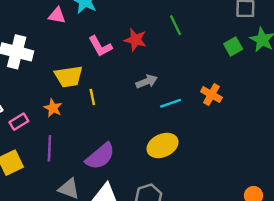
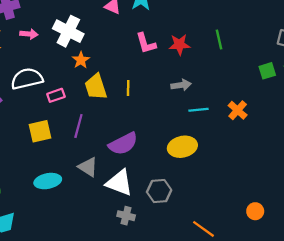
red star: (135, 40) -> (179, 45), turned -30
yellow trapezoid: (69, 77) -> (96, 87), moved, turned 68
orange star: (53, 108) -> (81, 60), moved

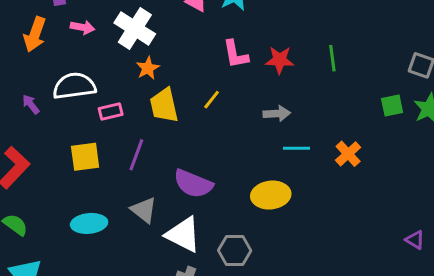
yellow line: (128, 88) -> (212, 100), moved, turned 32
purple semicircle: (123, 144) -> (193, 184), turned 44

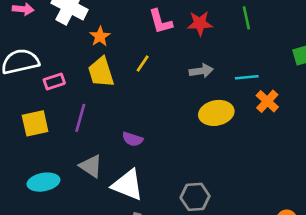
orange star: (148, 68) -> (100, 36), moved
cyan line: (297, 148) -> (247, 77), moved
purple semicircle: (193, 184) -> (133, 139), size x0.6
yellow ellipse: (271, 195) -> (216, 113), moved
gray hexagon: (235, 251) -> (195, 197), moved

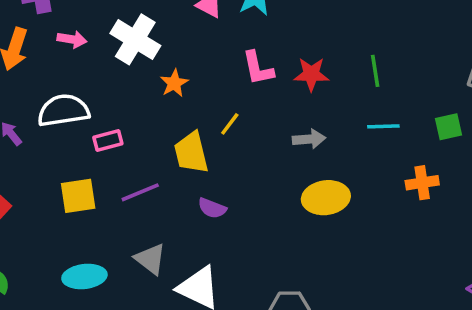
yellow trapezoid: (101, 72) -> (191, 153), moved
cyan line: (247, 77) -> (383, 126), moved
orange cross: (267, 101) -> (422, 183), moved, turned 35
purple line: (80, 118) -> (140, 192), turned 48
purple semicircle: (133, 139) -> (212, 208), moved

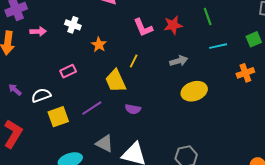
white cross: (135, 39) -> (73, 25), size x0.6
white semicircle: (63, 110) -> (41, 95), moved, size x0.7
pink rectangle: (108, 140) -> (68, 71), moved

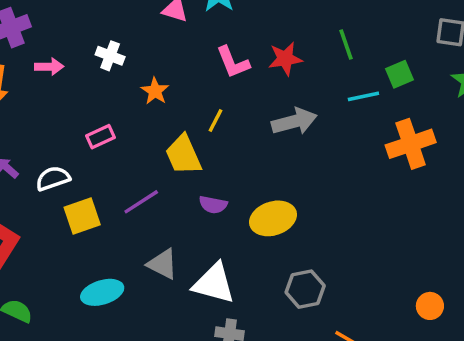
green square: (254, 39) -> (399, 74), moved
gray arrow: (179, 61) -> (294, 121), size x1.4
orange cross: (245, 73) -> (411, 144), size x1.5
yellow ellipse: (194, 91) -> (273, 218), moved

